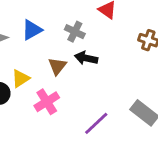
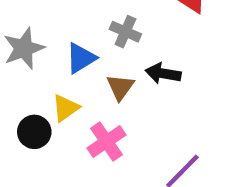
blue triangle: (32, 30) -> (81, 58), moved
gray cross: (75, 32) -> (125, 32), moved

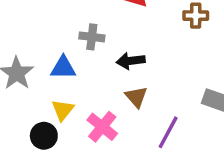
blue triangle: (81, 58) -> (63, 68), turned 48
brown triangle: (120, 87) -> (136, 97), moved

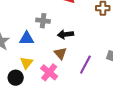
brown triangle: (136, 97) -> (60, 53), moved
purple line: (168, 132) -> (85, 65), moved

